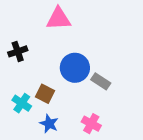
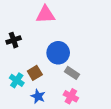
gray rectangle: (101, 81) -> (72, 73), moved
brown square: (45, 94) -> (35, 73), turned 32

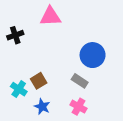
black cross: (14, 40) -> (15, 35), moved
blue circle: (58, 53) -> (93, 55), moved

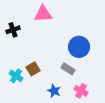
blue star: (42, 107) -> (54, 91), moved
pink cross: (78, 107) -> (81, 91), moved

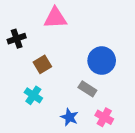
brown square: (33, 69) -> (42, 64), moved
cyan cross: (16, 76) -> (33, 95), moved

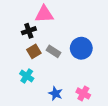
black cross: (17, 39) -> (29, 31), moved
gray rectangle: (87, 89) -> (53, 51), moved

